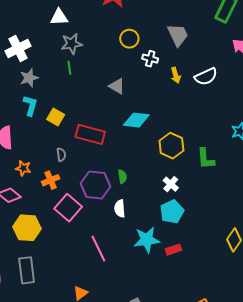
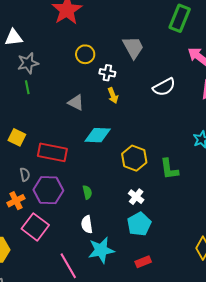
yellow arrow: (176, 75) -> (113, 96), moved
purple hexagon: (95, 185) -> (48, 190), moved
cyan star: (147, 240) -> (101, 250), moved

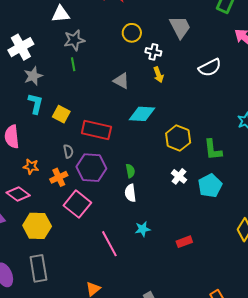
white semicircle: (87, 224) -> (130, 193), moved
cyan pentagon: (139, 224) -> (210, 186), moved
cyan star: (101, 250) -> (143, 229), size x0.6

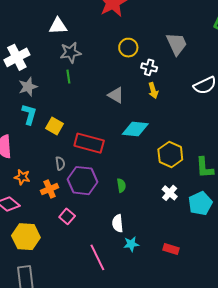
white semicircle: (130, 193) -> (118, 223), moved
pink square: (77, 204) -> (67, 216), size x0.6
red rectangle: (184, 242) -> (171, 249), moved, turned 35

